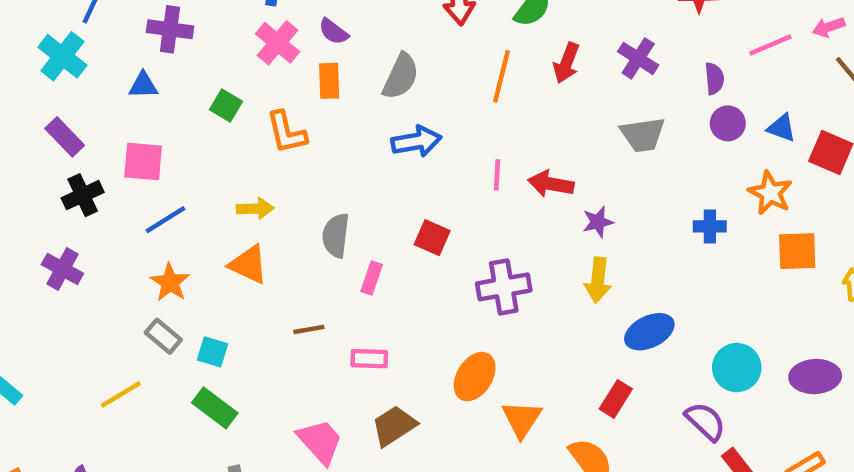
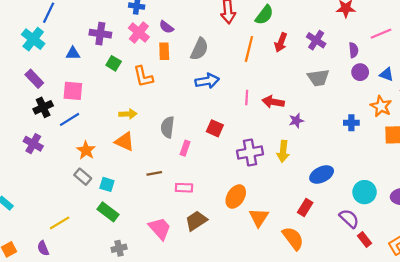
purple cross: (170, 29) -> (100, 34), moved
blue line: (166, 220) -> (70, 119), moved
yellow arrow: (598, 280) -> (283, 151), moved
yellow line: (121, 394) -> (60, 223), moved

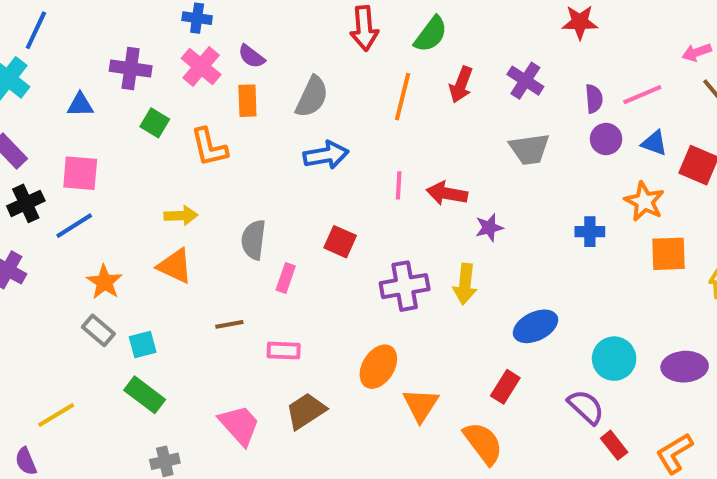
pink line: (381, 34) -> (642, 95), moved
cyan square: (107, 184) -> (143, 344), turned -32

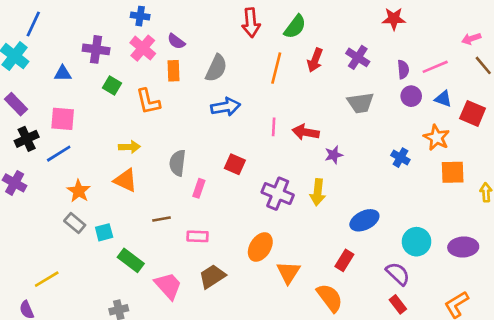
blue cross: (590, 232) -> (400, 158), turned 30
purple cross: (405, 286) -> (278, 194), turned 32
green rectangle: (145, 395) -> (131, 260), moved
red rectangle: (614, 445) -> (398, 304), moved

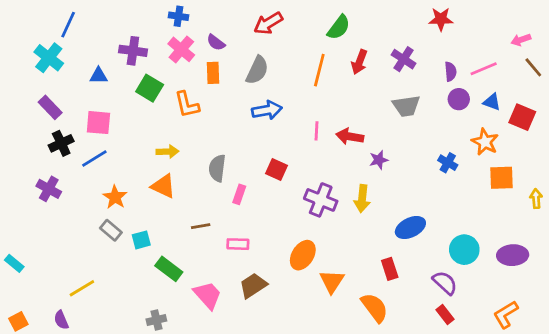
red arrow: (251, 23) -> (268, 23), moved, turned 64
green square: (112, 85) -> (150, 88), size x1.4
red rectangle: (344, 260) -> (390, 269), turned -50

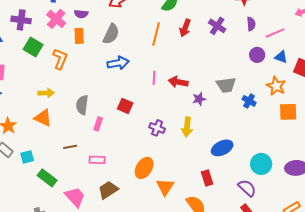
purple semicircle: (216, 43) -> (81, 14), turned -32
purple semicircle: (450, 72) -> (251, 24), moved
orange L-shape: (187, 105) -> (60, 59), turned -145
gray trapezoid: (406, 106) -> (226, 85), moved
purple cross: (321, 200) -> (157, 128), size x0.7

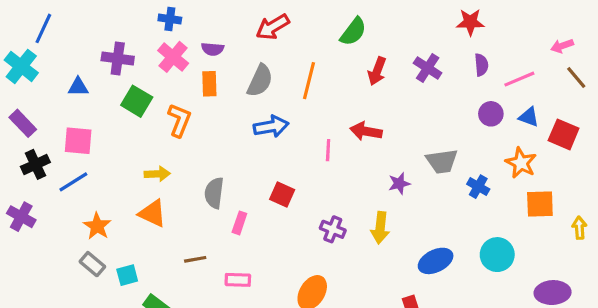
orange line: (156, 34) -> (309, 81), moved
red arrow: (178, 82) -> (366, 131), moved
cyan circle: (261, 164) -> (497, 255), moved

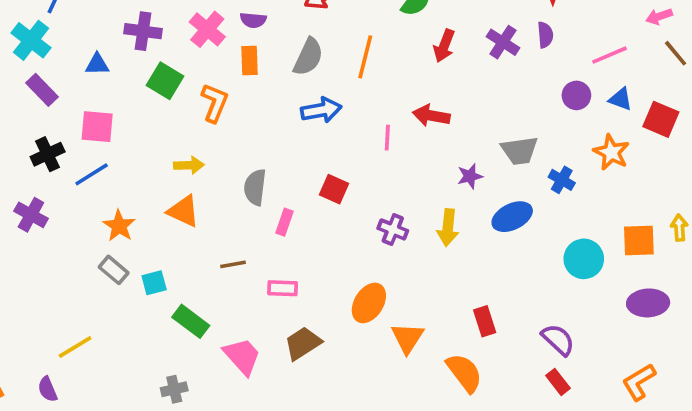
purple semicircle: (481, 65) -> (545, 35), moved
purple rectangle: (23, 123) -> (42, 90), moved
orange square: (540, 204) -> (639, 241), moved
blue ellipse: (436, 261) -> (512, 217), moved

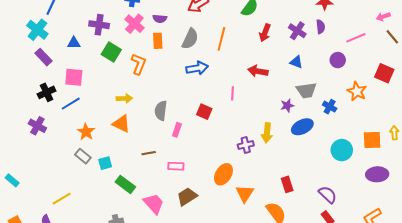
blue triangle: (621, 99) -> (296, 62), moved
pink line: (387, 138) -> (233, 93), moved
purple star: (470, 176) -> (287, 106), moved
purple cross: (393, 229) -> (246, 145), moved, turned -35

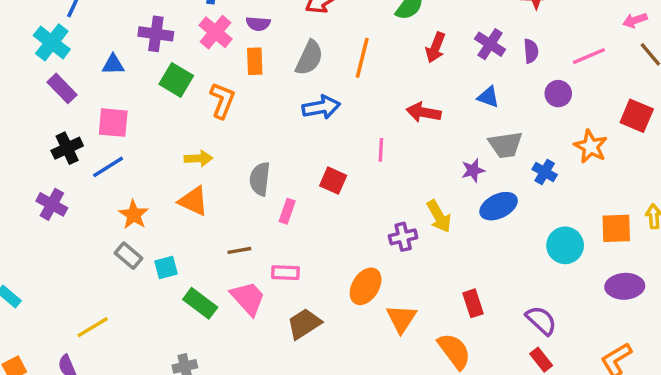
purple semicircle: (321, 27) -> (531, 51), moved
yellow arrow: (267, 133) -> (439, 216), turned -36
pink trapezoid: (154, 204) -> (248, 298), moved

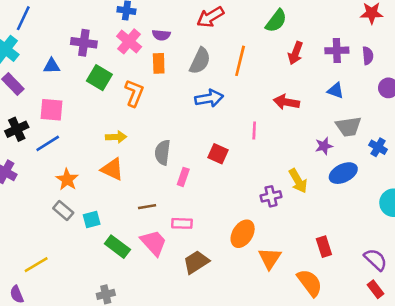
purple cross: (490, 44) -> (337, 50), turned -35

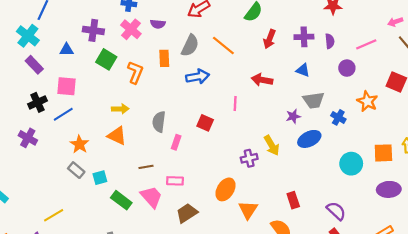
orange line: (240, 61) -> (223, 45), turned -65
orange rectangle: (159, 63) -> (164, 58), moved

